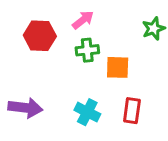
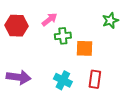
pink arrow: (83, 20) -> (49, 19), moved
red hexagon: (40, 36) -> (16, 26), moved

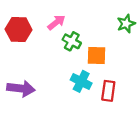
green cross: (63, 36) -> (72, 41), turned 35
cyan cross: (63, 80) -> (81, 81), moved

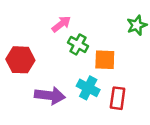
red hexagon: (19, 30) -> (20, 60), moved
purple arrow: (21, 89) -> (50, 96), moved

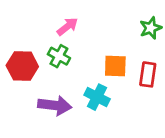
green cross: (78, 44) -> (59, 56), moved
red rectangle: (118, 98) -> (148, 74), moved

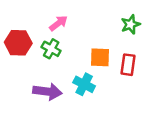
red hexagon: (22, 66) -> (18, 43), moved

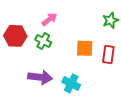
cyan cross: (84, 84) -> (71, 83), moved

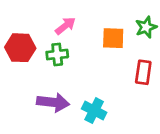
green cross: (43, 41) -> (57, 55), turned -35
orange square: (85, 48) -> (113, 38), moved

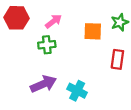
red hexagon: (20, 48) -> (17, 18), moved
purple arrow: (53, 102) -> (43, 84), turned -30

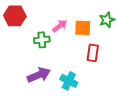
pink arrow: (54, 21) -> (60, 26), moved
red rectangle: (117, 59) -> (93, 53), moved

